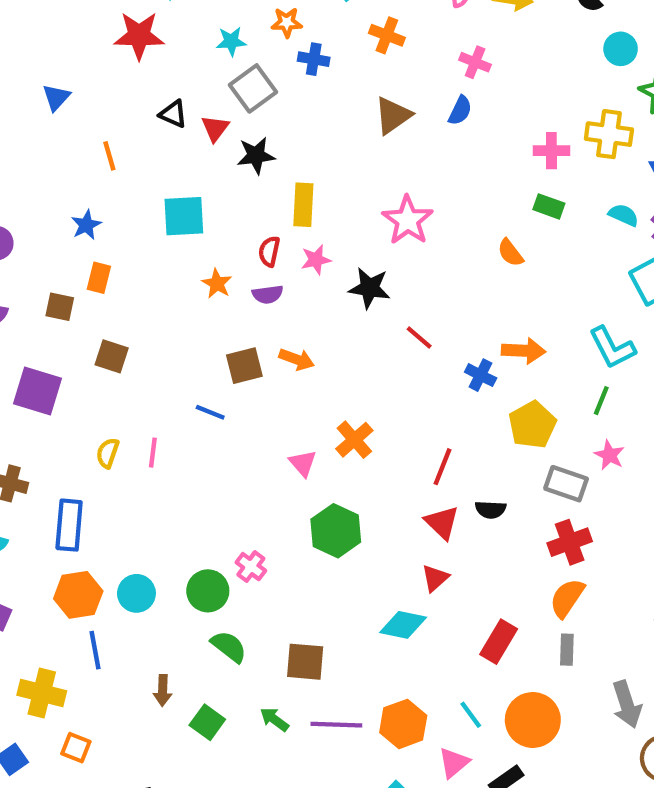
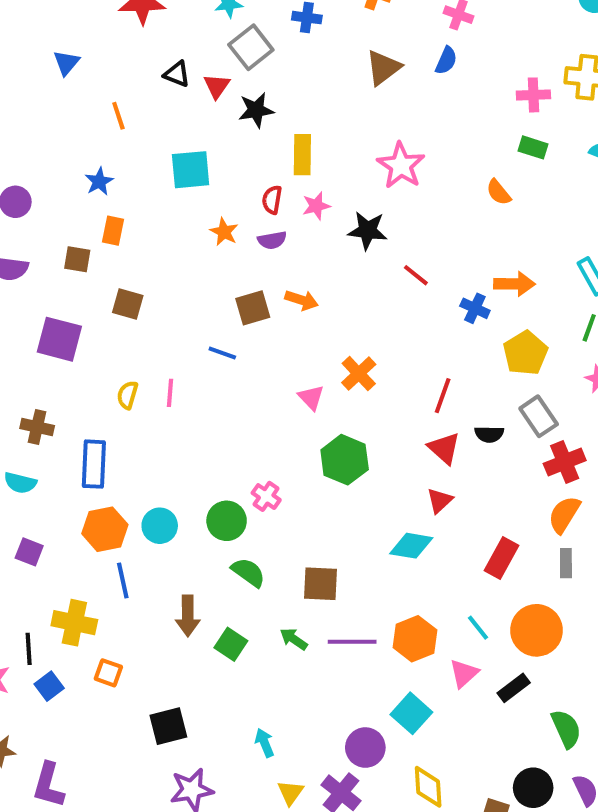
gray rectangle: (566, 484) -> (539, 416), moved, turned 39
brown arrow: (163, 690) -> (188, 616), size x1.4

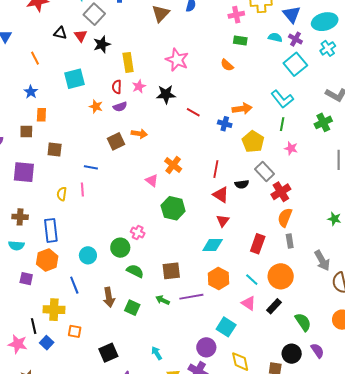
blue line: (222, 353) -> (91, 167), moved
orange hexagon: (105, 529) -> (47, 260), moved
orange hexagon: (415, 639) -> (218, 279), moved
pink triangle: (464, 673) -> (249, 303), turned -35

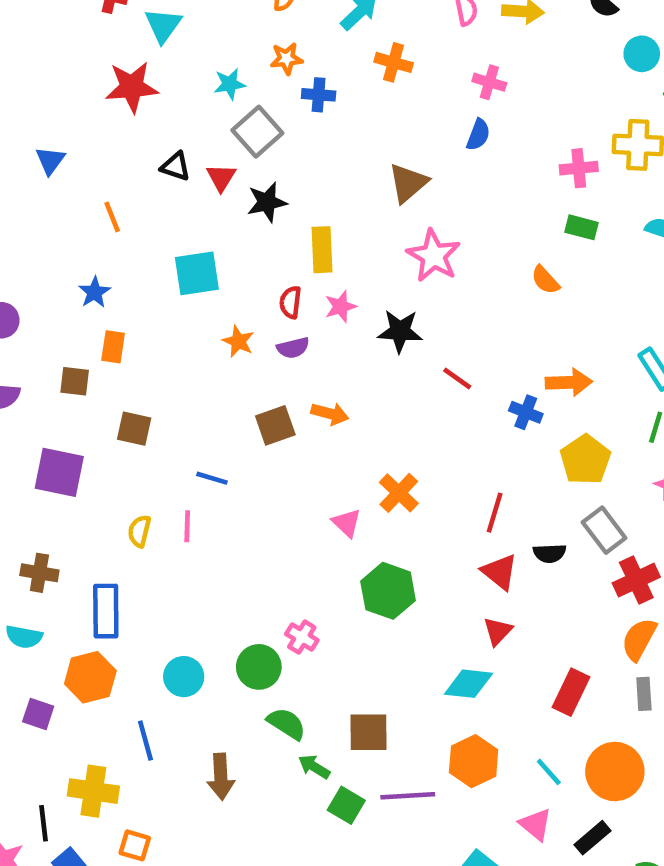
brown triangle: (161, 13) -> (408, 183), moved
green arrow: (163, 300) -> (314, 767), moved
green square: (132, 308) -> (346, 805), moved

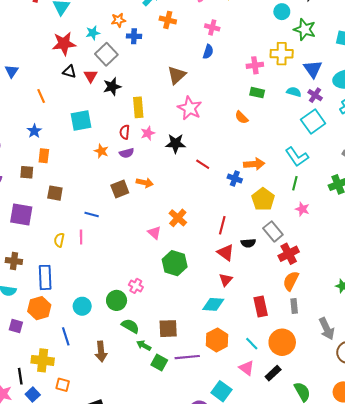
red star: (132, 87) -> (64, 44), moved
red rectangle: (571, 692) -> (261, 306), turned -36

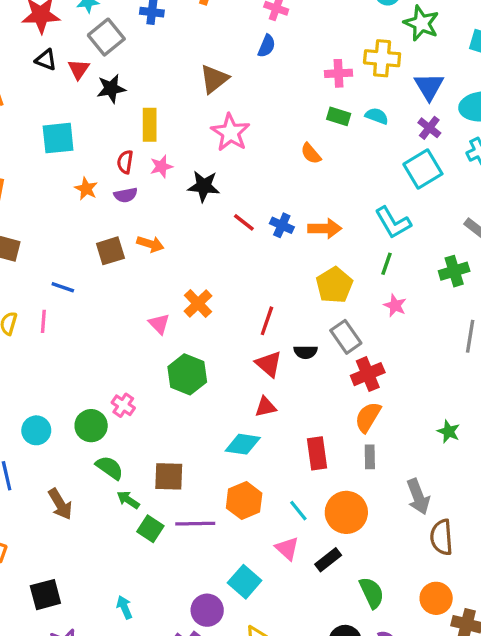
cyan semicircle: (294, 92) -> (377, 116), moved
blue cross: (235, 179) -> (282, 225), moved
red triangle: (226, 280) -> (266, 407), turned 32
brown arrow: (101, 352) -> (60, 504), turned -30

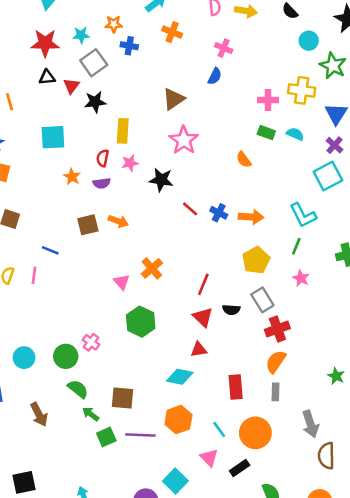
black triangle: (46, 60) -> (47, 77), turned -30
green square: (150, 529) -> (106, 437), turned 30

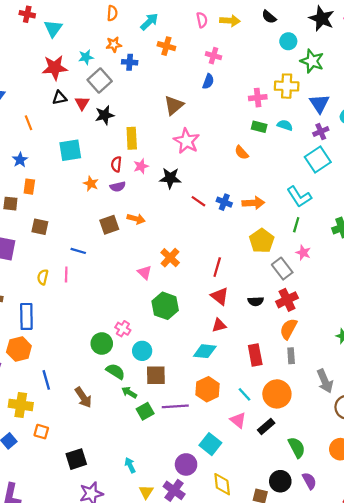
purple cross: (335, 145) -> (321, 132), turned 32
gray rectangle: (262, 300) -> (282, 269), moved
black semicircle: (231, 310) -> (256, 301), moved
cyan circle: (24, 358) -> (142, 351), moved

